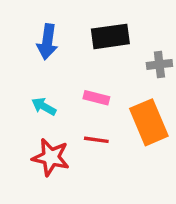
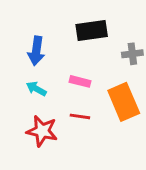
blue arrow: (47, 42) -> (36, 51), moved

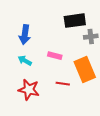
black rectangle: (92, 30) -> (75, 21), moved
red line: (80, 116) -> (63, 84), moved

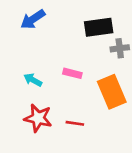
blue arrow: (25, 35) -> (33, 19), moved, turned 48
red line: (63, 84) -> (75, 123), moved

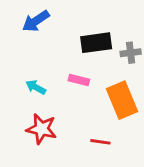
black rectangle: (99, 27) -> (96, 43), moved
red line: (75, 123) -> (100, 142), moved

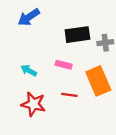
red line: (100, 142) -> (69, 95), moved

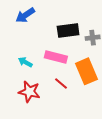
pink rectangle: (64, 65) -> (56, 57), size x1.5
red line: (69, 95) -> (61, 84), turned 32

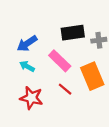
blue arrow: (25, 15) -> (27, 43), moved
pink rectangle: (56, 57) -> (60, 61), turned 30

